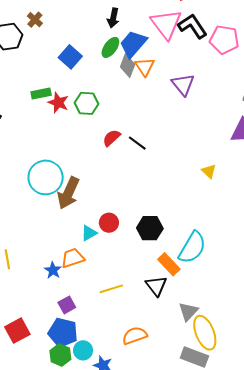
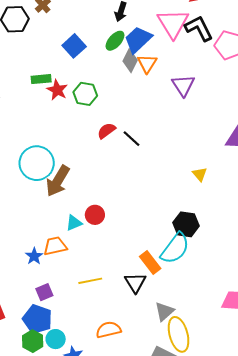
black hexagon: (150, 228) -> (186, 224), moved

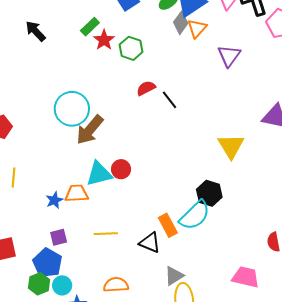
green rectangle: (41, 79) -> (90, 27), turned -48
yellow triangle: (200, 174) -> (231, 146), size x1.8
cyan triangle: (74, 223) -> (99, 174), size x1.6
black triangle: (135, 283) -> (150, 243), turned -45

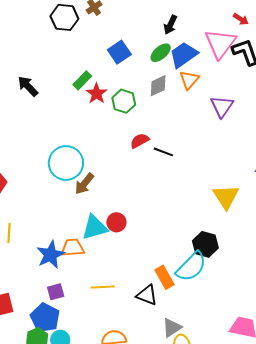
gray diamond: (181, 23) -> (158, 86), moved, turned 30
black line: (169, 100) -> (163, 152), turned -30
brown arrow: (90, 130) -> (84, 184), size x0.7
blue star: (54, 200) -> (51, 255), size x1.6

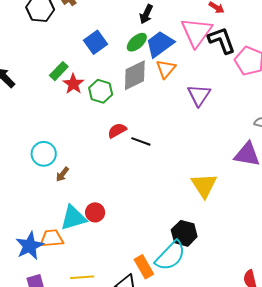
gray diamond: (158, 86) -> (135, 75), size x1.4
cyan circle: (66, 163) -> (44, 154), size x0.7
brown arrow: (84, 184) -> (62, 174), size x0.7

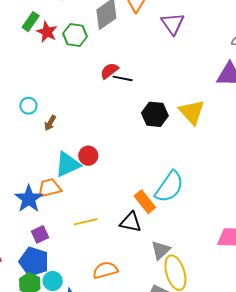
red semicircle: (117, 130) -> (109, 71), moved
cyan circle: (44, 154) -> (28, 106), size x0.7
black hexagon: (184, 233) -> (155, 114), moved

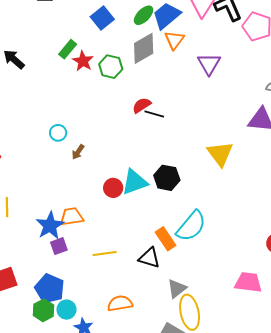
black hexagon: (155, 114) -> (167, 178), moved
cyan triangle: (68, 164) -> (134, 182), moved
purple square: (40, 234) -> (59, 246), moved

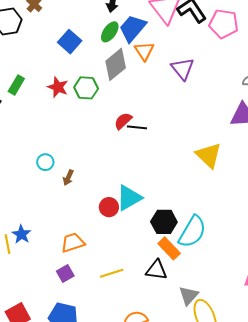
green rectangle: (68, 49) -> (16, 85), moved
black hexagon: (167, 178) -> (164, 222), moved
blue star: (50, 226) -> (21, 234), moved, size x0.7

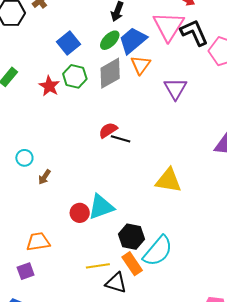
green hexagon: (86, 88) -> (75, 76), moved
yellow triangle: (209, 155) -> (168, 180), moved, turned -44
yellow line: (112, 273) -> (98, 266), moved

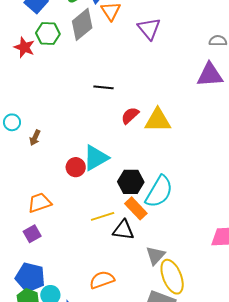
red semicircle: (108, 130) -> (130, 115), moved

